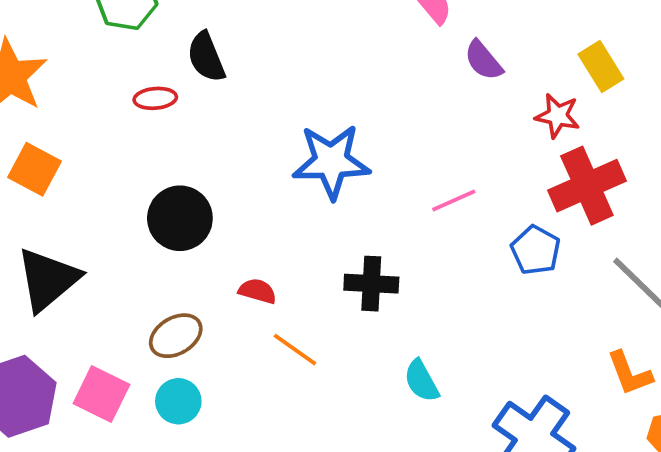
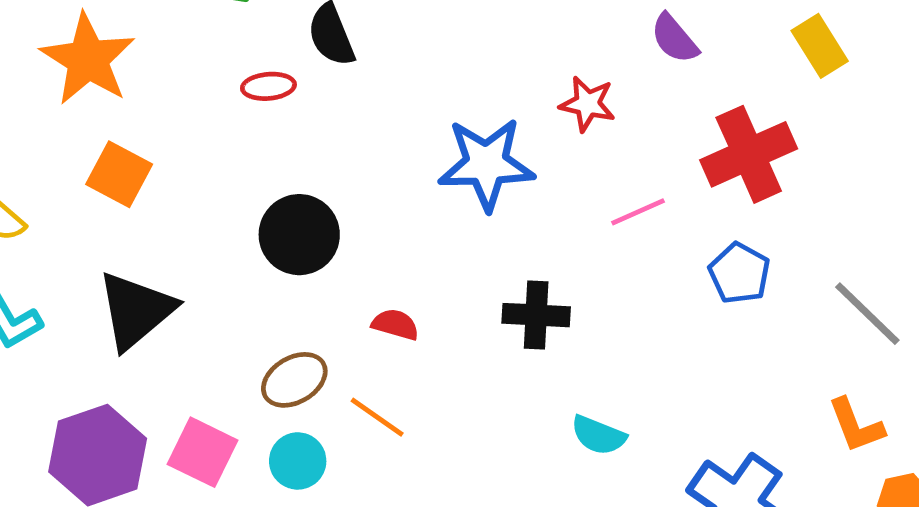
red star: (558, 116) -> (587, 104), moved
red cross: (587, 186) -> (749, 154), moved
orange line: (295, 350) -> (377, 417), moved
cyan semicircle: (421, 381) -> (598, 435), turned -39

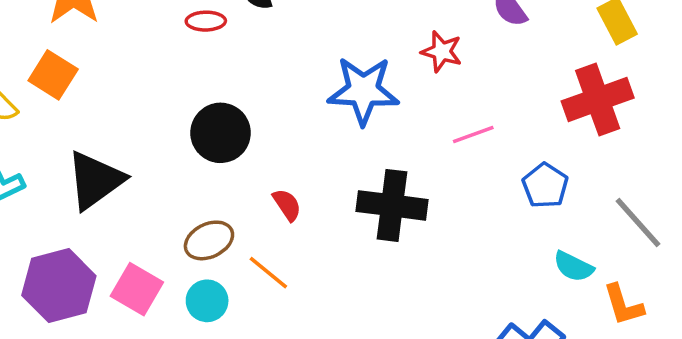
red cross: (749, 154) -> (598, 99), moved
orange square: (119, 174) -> (53, 75), moved
black cross: (536, 315) -> (392, 205), size x1.4
red semicircle: (395, 324) -> (287, 205), turned 36
cyan semicircle: (598, 435) -> (573, 266), moved

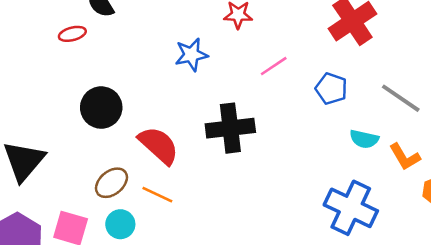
blue star: (363, 91) -> (191, 55), size x0.7
red semicircle: (287, 205) -> (159, 145), size x1.8

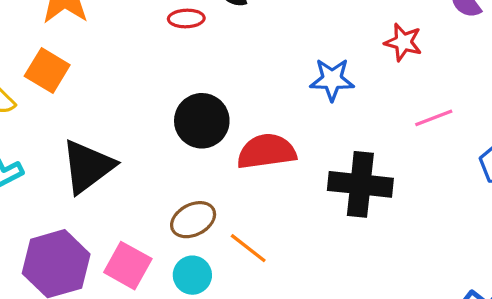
red semicircle: (159, 145) -> (266, 152), moved, turned -63

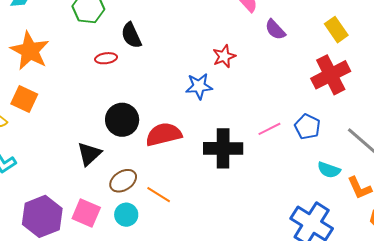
red star: (403, 42) -> (224, 56), moved, turned -30
pink line: (434, 118) -> (269, 129), moved
black triangle: (88, 166) -> (89, 154), moved, size x0.7

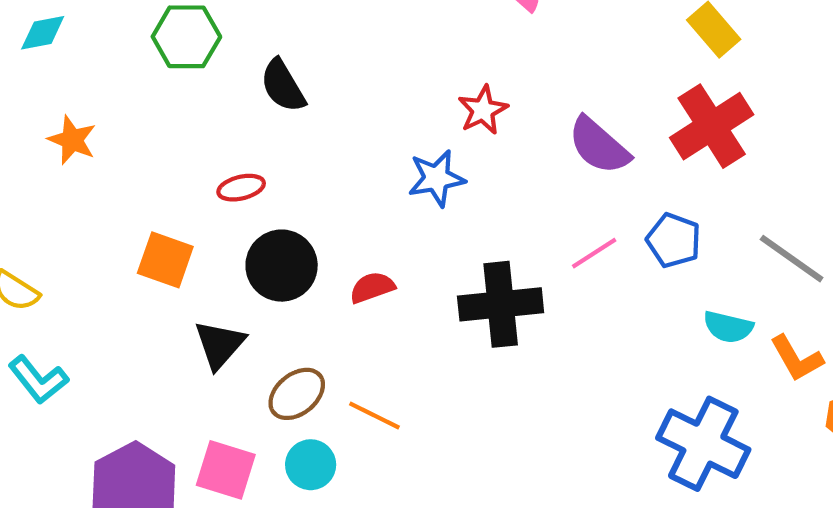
purple semicircle: (275, 30) -> (599, 146), moved, size x1.4
orange star: (30, 51) -> (72, 140), size x0.6
red ellipse: (106, 58) -> (241, 188), moved
orange square: (24, 99) -> (165, 260), moved
red semicircle: (164, 134) -> (372, 287), size x0.6

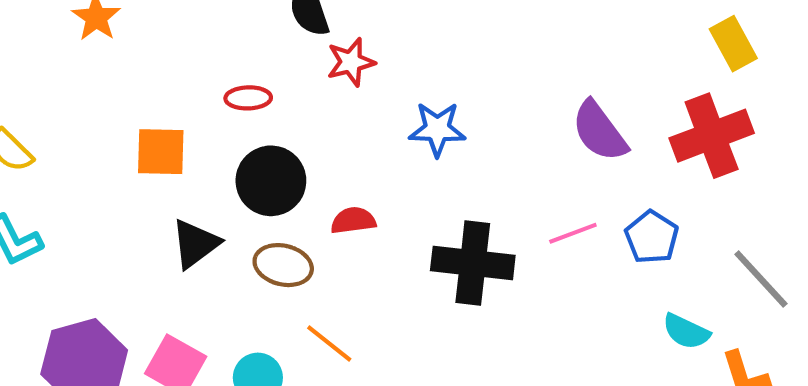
red star: (483, 110) -> (351, 62), moved
orange square: (165, 260) -> (161, 152), turned -30
brown ellipse: (297, 394) -> (283, 265), moved, turned 40

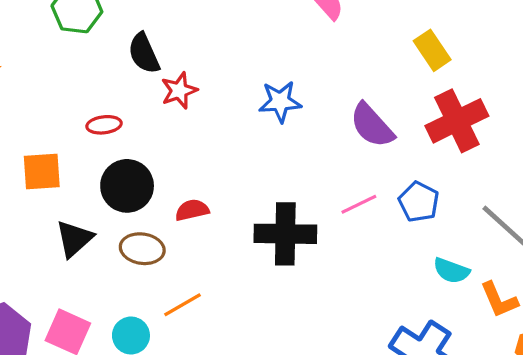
yellow rectangle: (733, 44) -> (432, 50), moved
blue star: (437, 129) -> (280, 102), moved
orange line: (329, 344) -> (182, 305), turned -63

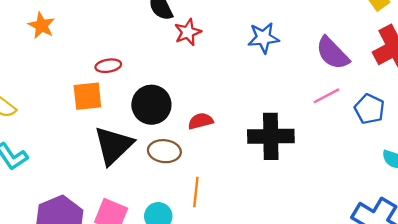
red ellipse: (104, 125) -> (108, 66), moved
pink line: (359, 204) -> (326, 96), moved
black triangle: (74, 239) -> (113, 145), size x1.4
orange line: (182, 305) -> (196, 192), turned -52

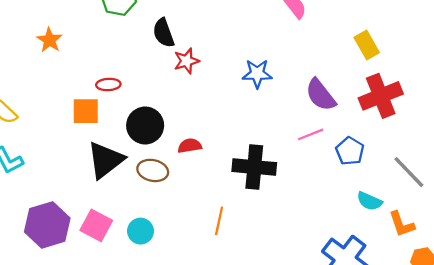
orange line: (196, 192) -> (219, 221), moved

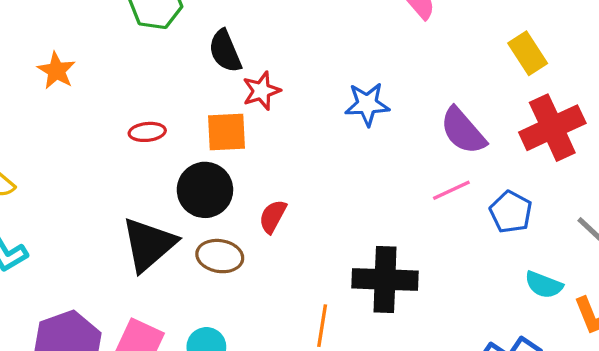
orange square: (86, 111) -> (227, 132), moved
red semicircle: (190, 146) -> (273, 216), turned -50
black cross: (254, 167) -> (385, 279), moved

